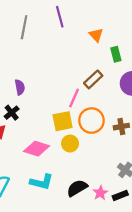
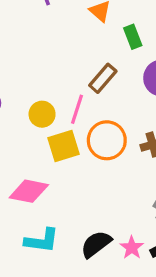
yellow circle: (70, 144) -> (42, 114), moved

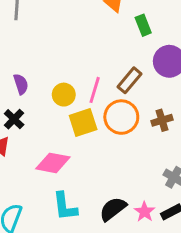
brown rectangle: (103, 78) -> (129, 80), moved
cyan L-shape: (42, 241) -> (65, 206), turned 76

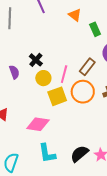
black cross: (14, 119) -> (36, 60), moved

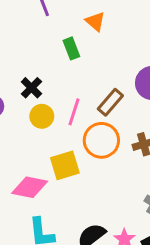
green rectangle: (95, 29) -> (71, 48), moved
yellow square: (57, 96) -> (65, 165), moved

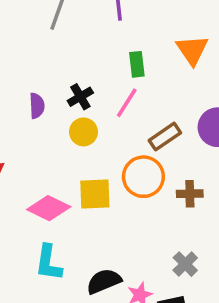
orange triangle: (95, 21) -> (192, 50), moved, size x1.4
pink line: (74, 112) -> (127, 103), moved

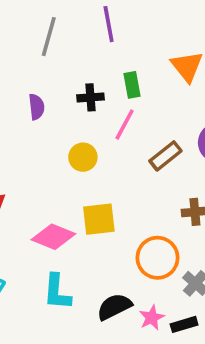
black cross: (80, 97) -> (91, 97), moved, turned 30
purple semicircle: (37, 106) -> (36, 107), moved
orange circle: (143, 177) -> (158, 258), moved

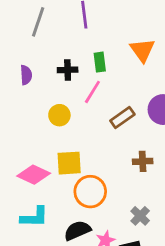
orange circle: (158, 258) -> (90, 192), moved
cyan L-shape: (57, 292) -> (34, 217), turned -96

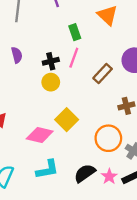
black cross: (68, 70) -> (51, 61), moved
yellow square: (69, 163) -> (67, 120), turned -30
orange circle: (90, 192) -> (108, 138), moved

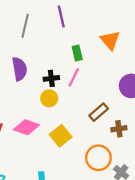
purple semicircle: (17, 55) -> (20, 69), size x1.5
brown rectangle: (103, 74) -> (99, 112), moved
pink diamond: (40, 135) -> (26, 127), moved

